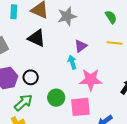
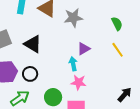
black triangle: (37, 38) -> (33, 44), moved
yellow line: (115, 43) -> (118, 50), turned 42
pink star: (91, 80) -> (78, 82), moved, size x0.7

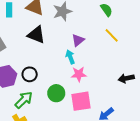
black triangle: (33, 44) -> (36, 35), moved
black arrow: (125, 95) -> (126, 78), turned -133

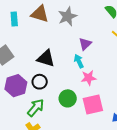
black triangle: (36, 35) -> (46, 58), moved

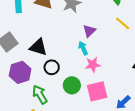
black triangle: (46, 58) -> (38, 47), moved
black circle: (40, 82) -> (52, 67), moved
green arrow: (36, 108) -> (40, 95), turned -72

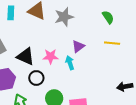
yellow line: (123, 23) -> (112, 43), turned -42
pink star: (93, 65) -> (51, 56), moved

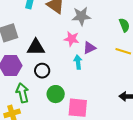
black triangle: (26, 56) -> (36, 47), turned -36
pink star: (51, 56) -> (72, 39), moved

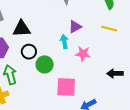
pink star: (72, 39) -> (83, 54), moved
green circle: (56, 94) -> (45, 64), moved

